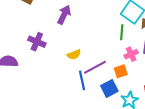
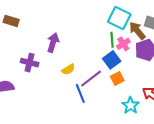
purple arrow: (64, 15) -> (53, 43), moved
pink cross: (131, 54) -> (123, 44), moved
blue square: (109, 88) -> (112, 60), moved

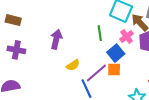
green line: (112, 40) -> (100, 33), moved
purple cross: (30, 63) -> (16, 50), moved
orange square: (117, 78) -> (114, 70), moved, turned 32

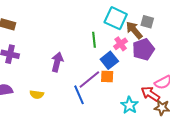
purple arrow: (56, 39) -> (57, 62), moved
yellow semicircle: (73, 65) -> (37, 95), moved, turned 40

